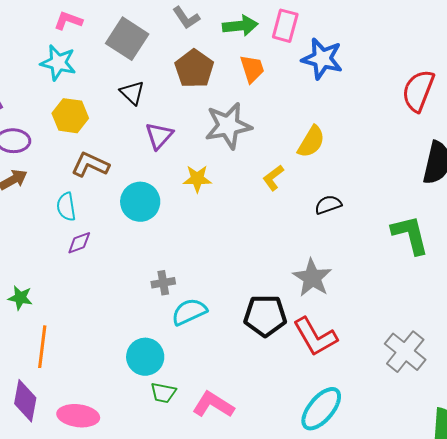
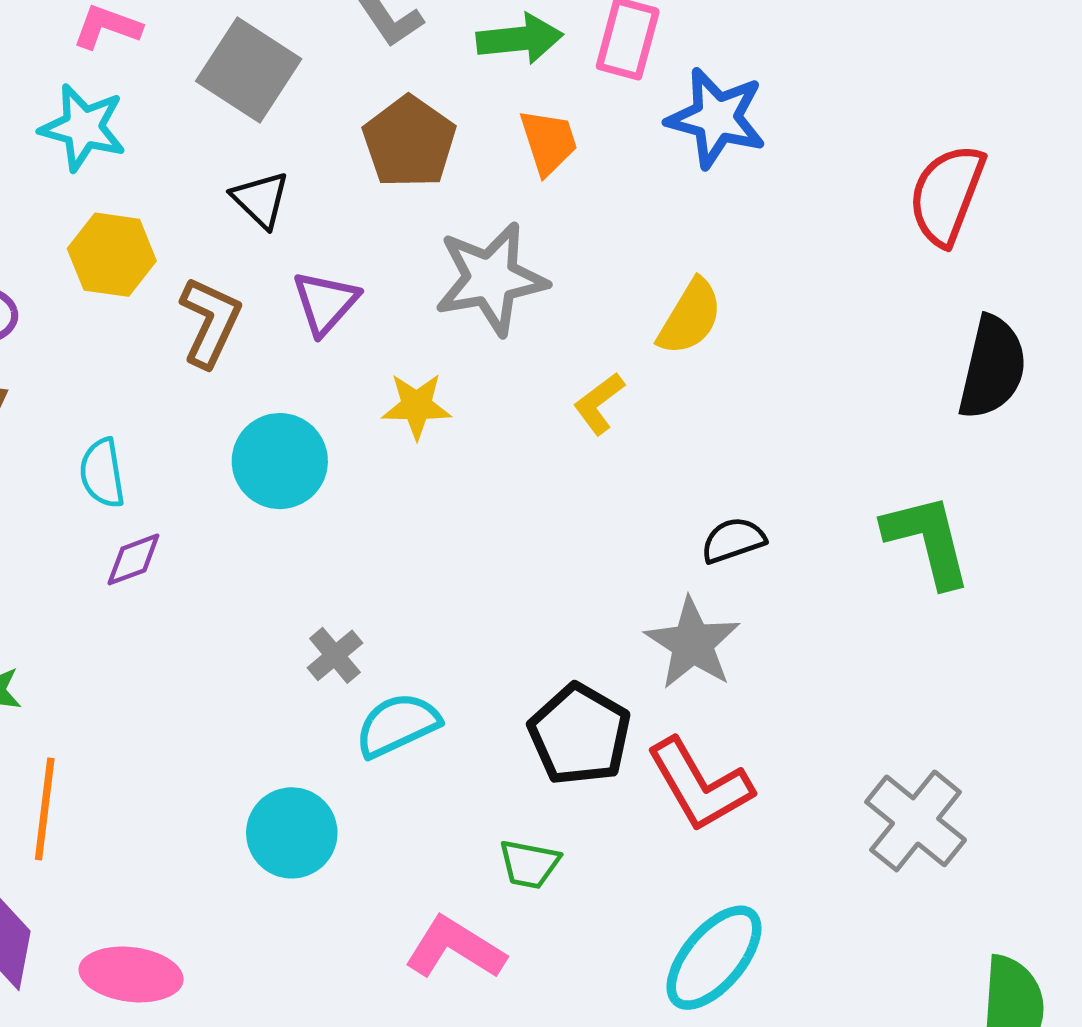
brown L-shape: (90, 165) -> (210, 322), moved, turned 90
black semicircle: (328, 205) -> (733, 540), moved
gray cross: (163, 283) -> (335, 655), turned -30
black pentagon: (265, 316) -> (580, 735), turned 30
green trapezoid: (163, 393) -> (529, 864), moved

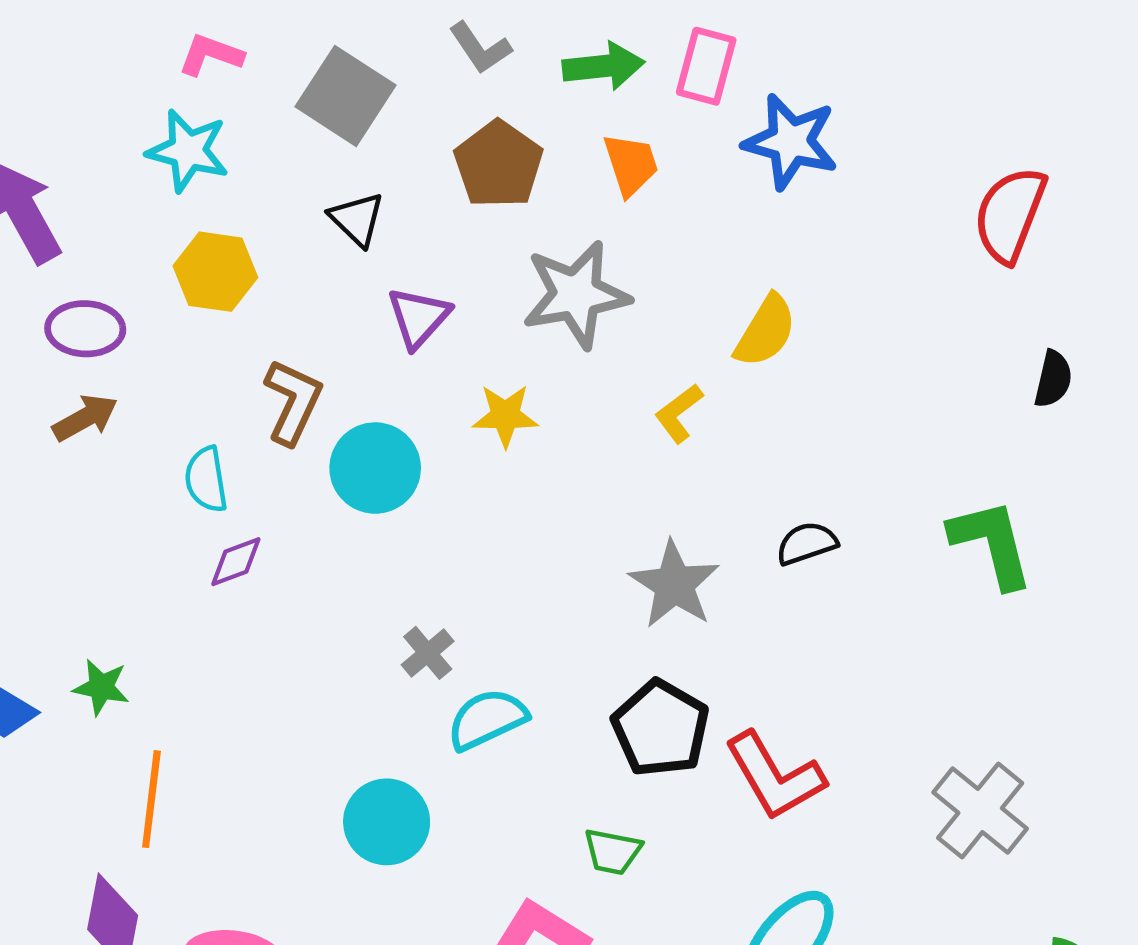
brown L-shape: (210, 322) -> (293, 402), moved
black semicircle: (992, 367) -> (1053, 379), size x0.6
gray star: (692, 643) -> (674, 584), moved

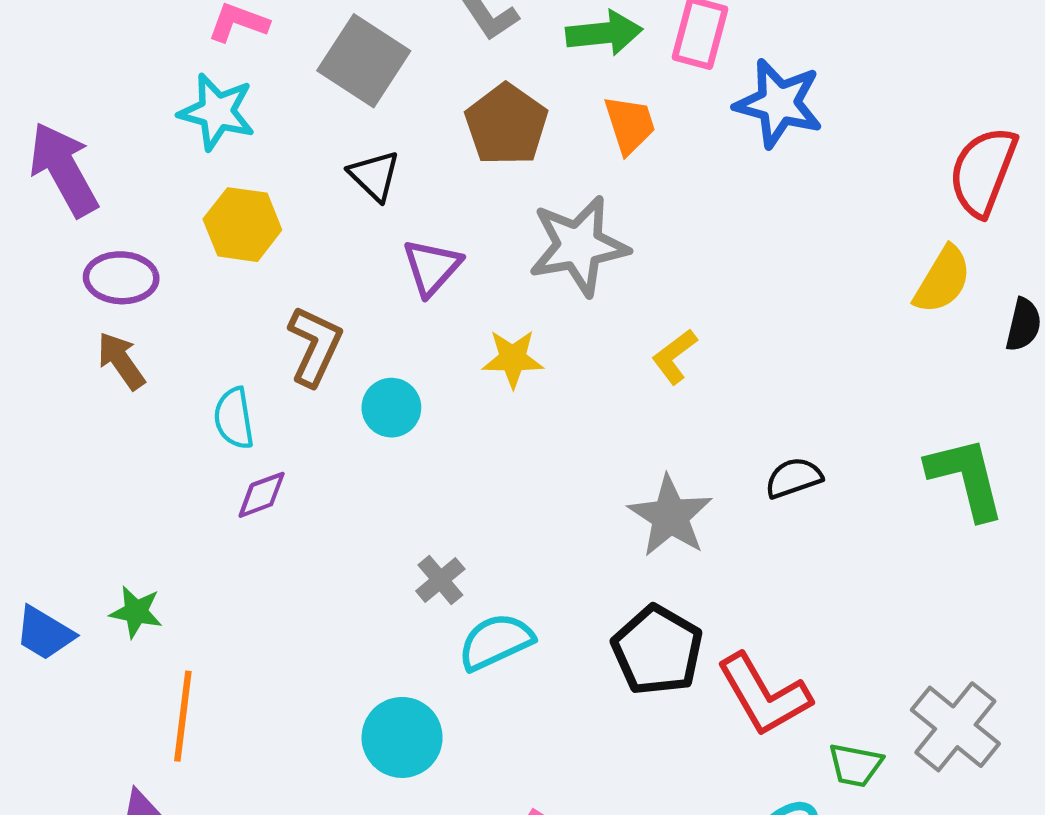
yellow semicircle: (766, 331) -> (943, 280), moved
brown arrow: (85, 418) -> (121, 361), turned -96
cyan circle: (375, 468) -> (391, 408), size x0.7
green trapezoid: (613, 852) -> (855, 765), moved

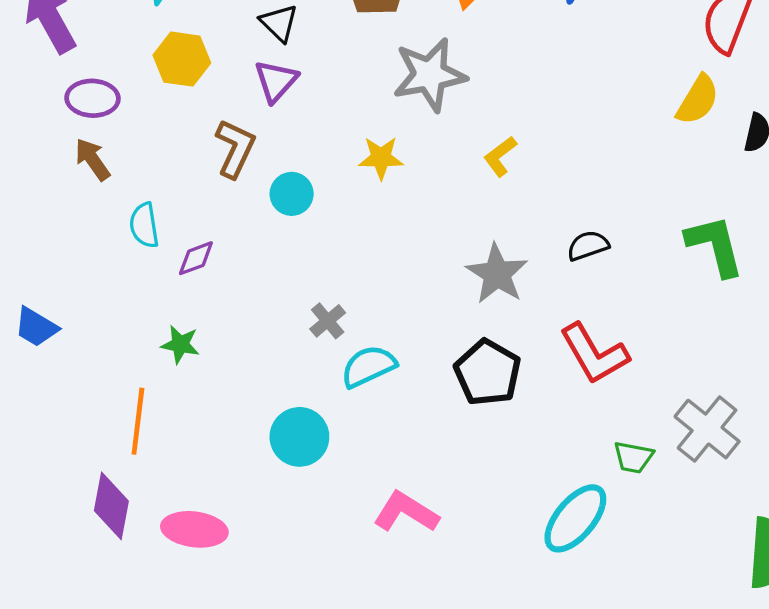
purple triangle: (432, 267) -> (276, 81), moved
cyan semicircle: (234, 418) -> (144, 225), moved
green star: (136, 612) -> (180, 344), moved
blue trapezoid: (45, 633) -> (36, 327), moved
red L-shape: (764, 695) -> (594, 354), moved

